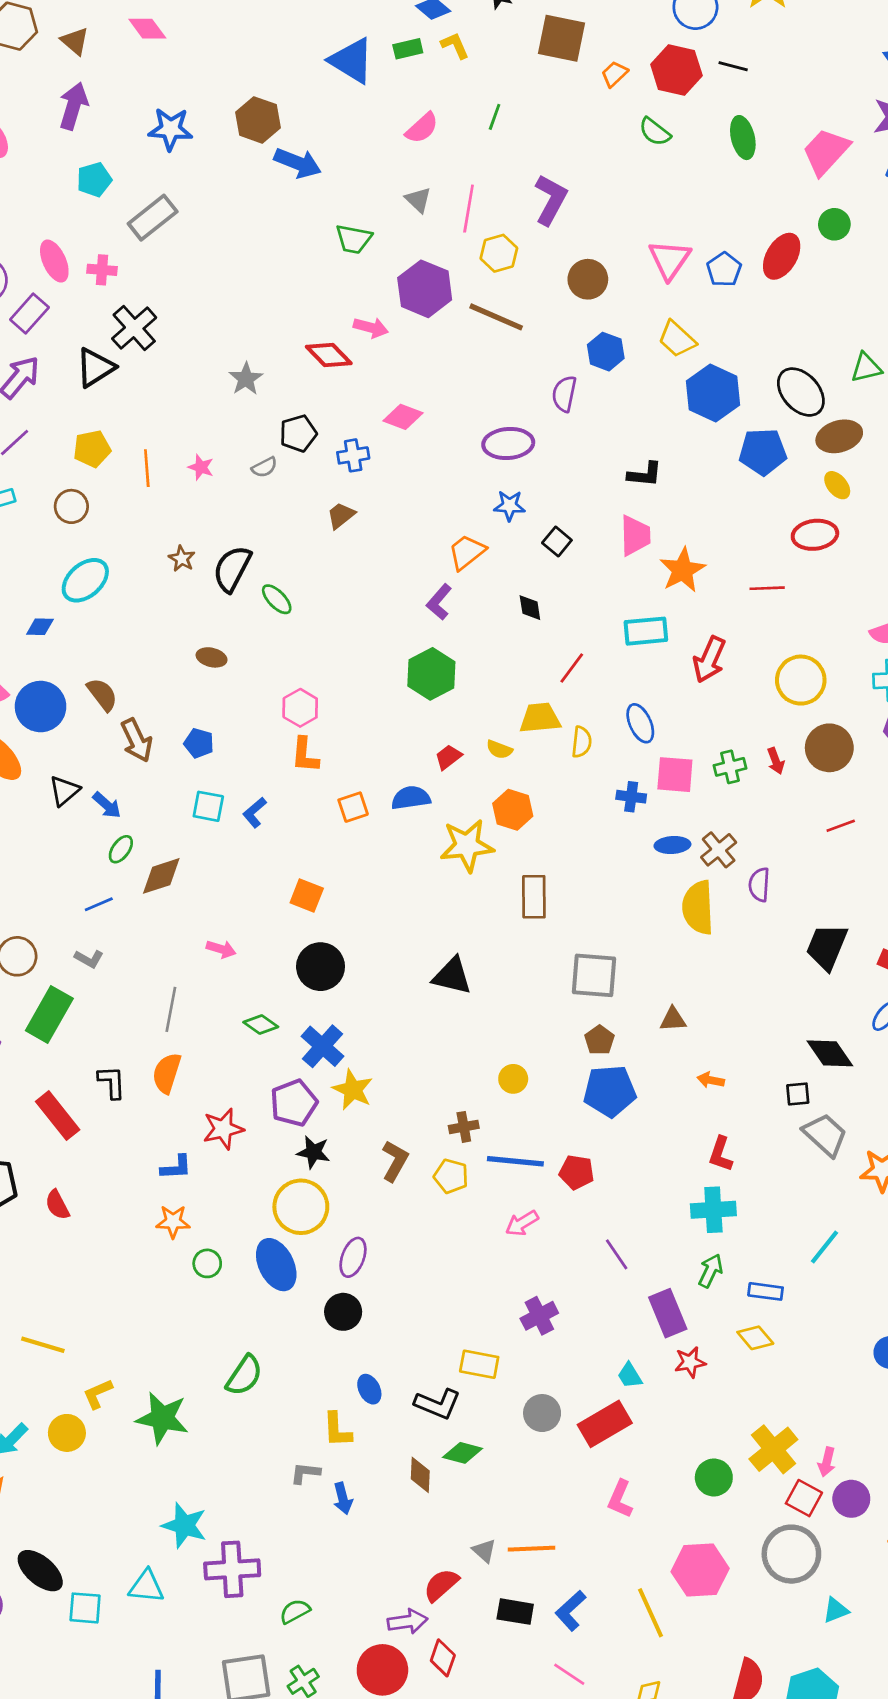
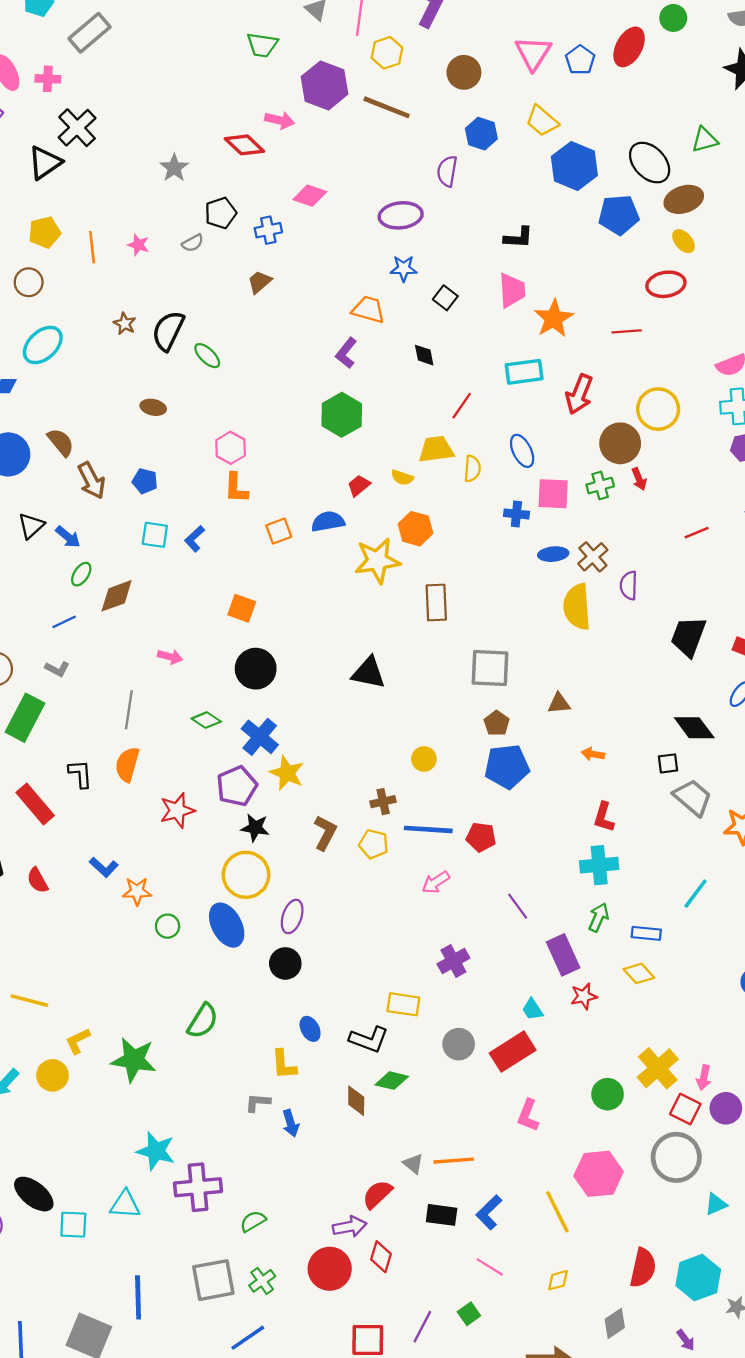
orange trapezoid: (467, 552) -> (368, 310), turned 56
brown circle: (829, 748) -> (620, 443), moved
blue L-shape: (176, 1167) -> (104, 867), moved, turned 48

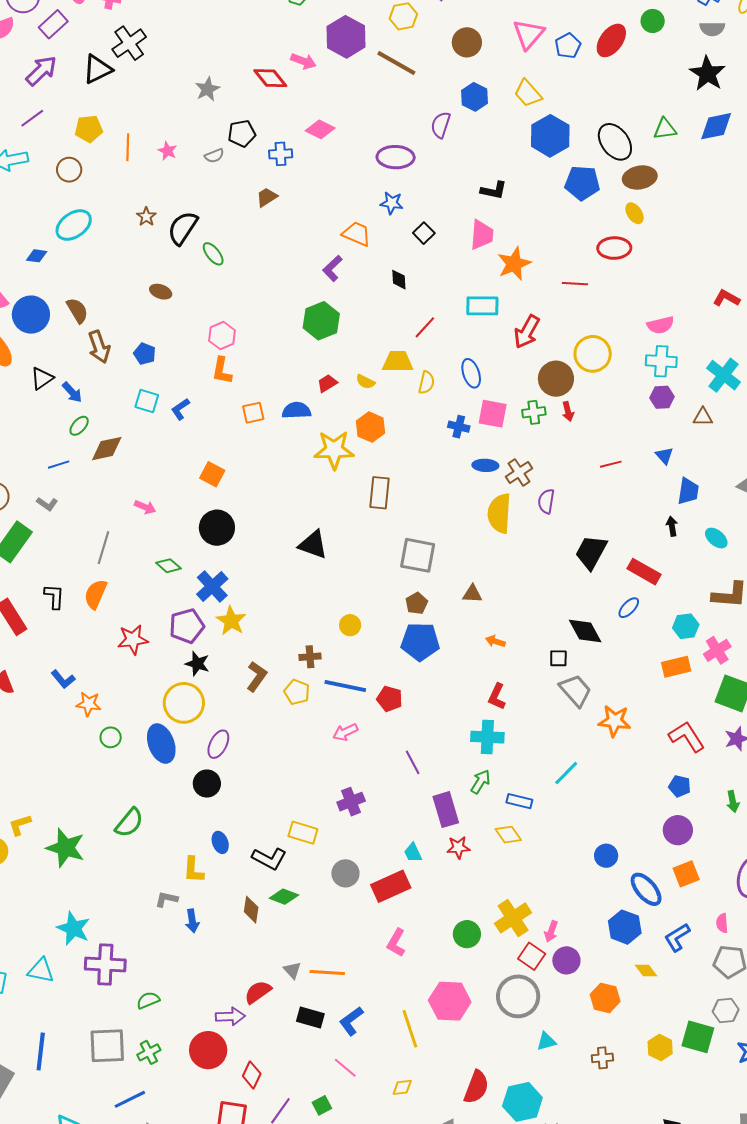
red diamond: (381, 1257) -> (252, 1075), moved

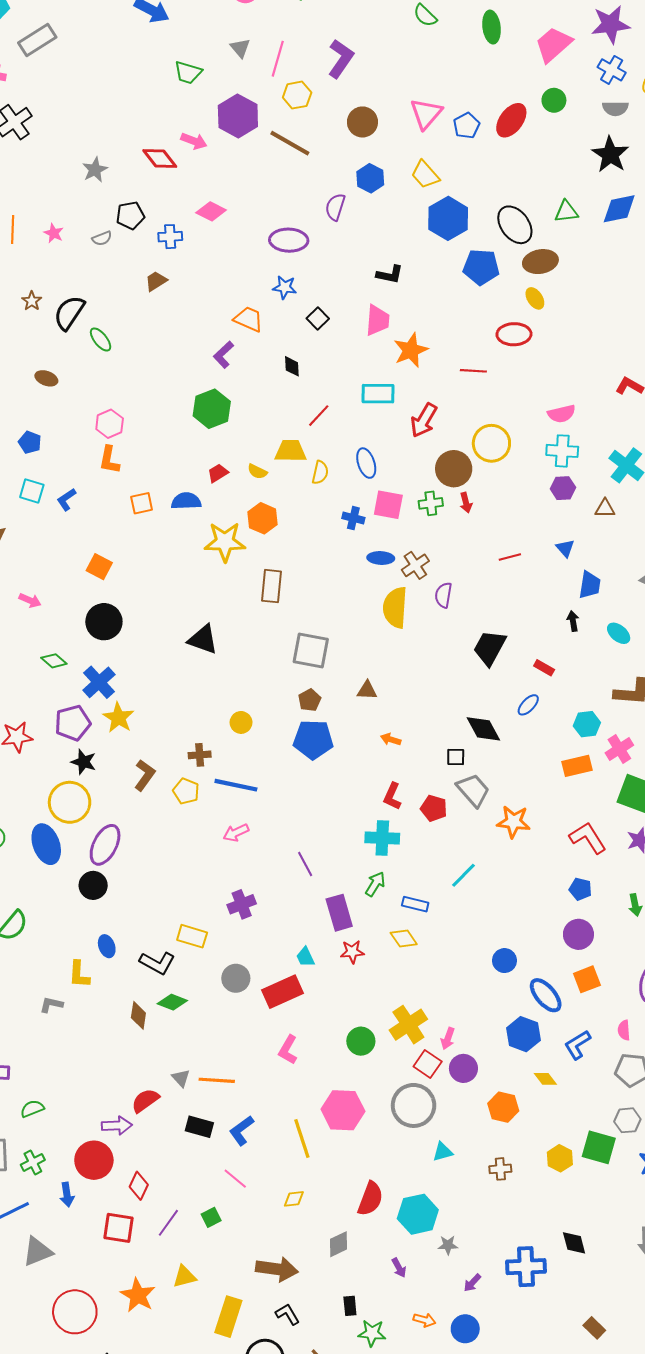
red rectangle: (644, 572) -> (544, 668), size x0.6
red pentagon: (390, 699) -> (434, 808), moved
purple ellipse: (218, 744) -> (105, 845), size x1.4
blue arrow: (192, 921) -> (67, 1195), moved

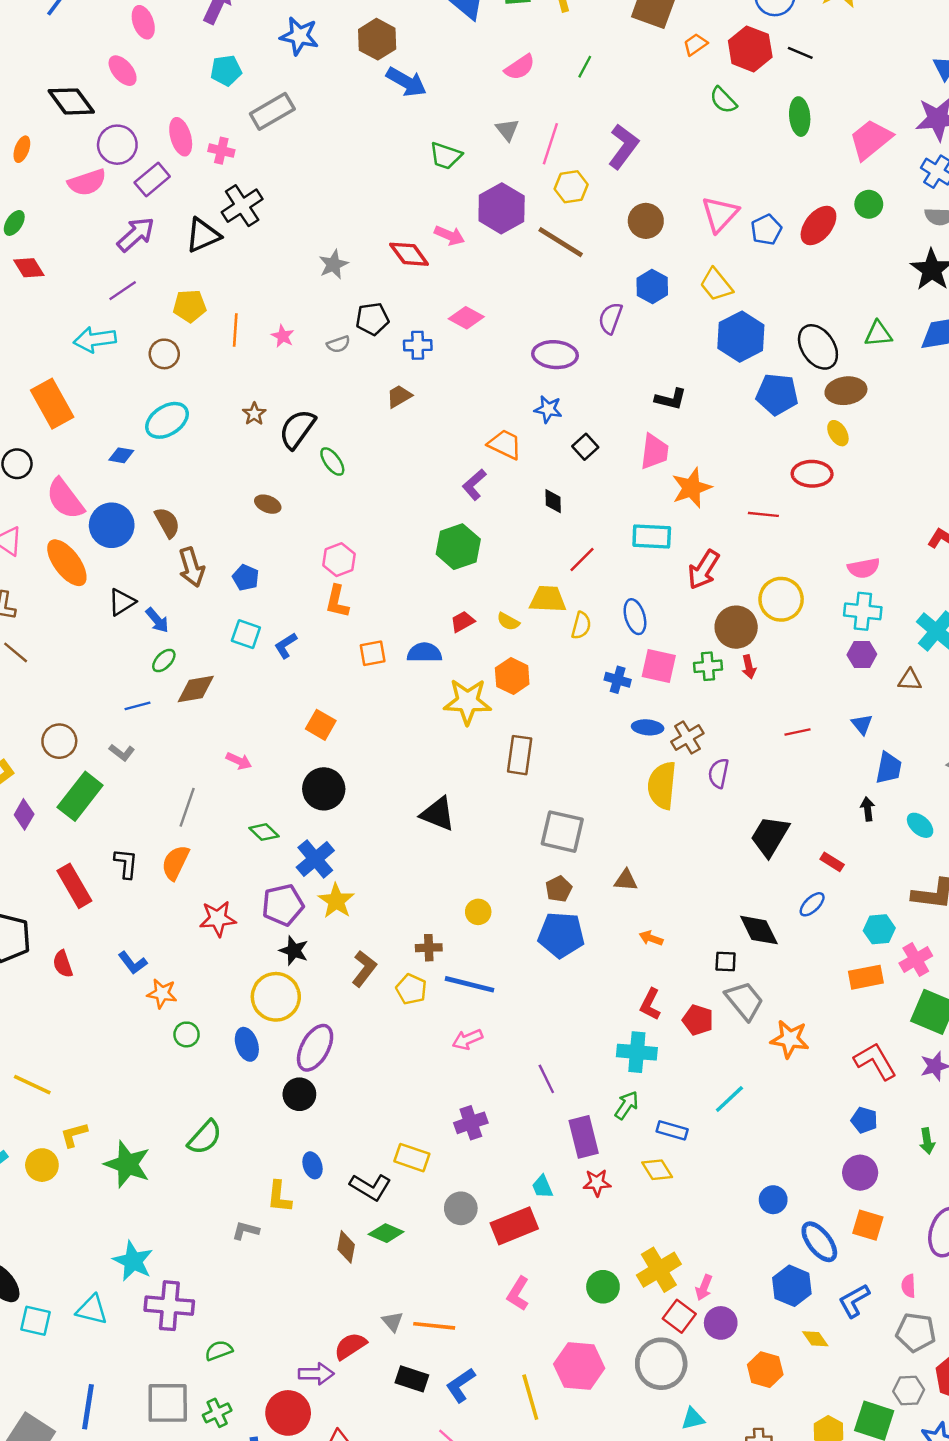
blue ellipse: (46, 844) -> (247, 1044), size x0.7
orange square: (587, 979) -> (868, 1225), turned 36

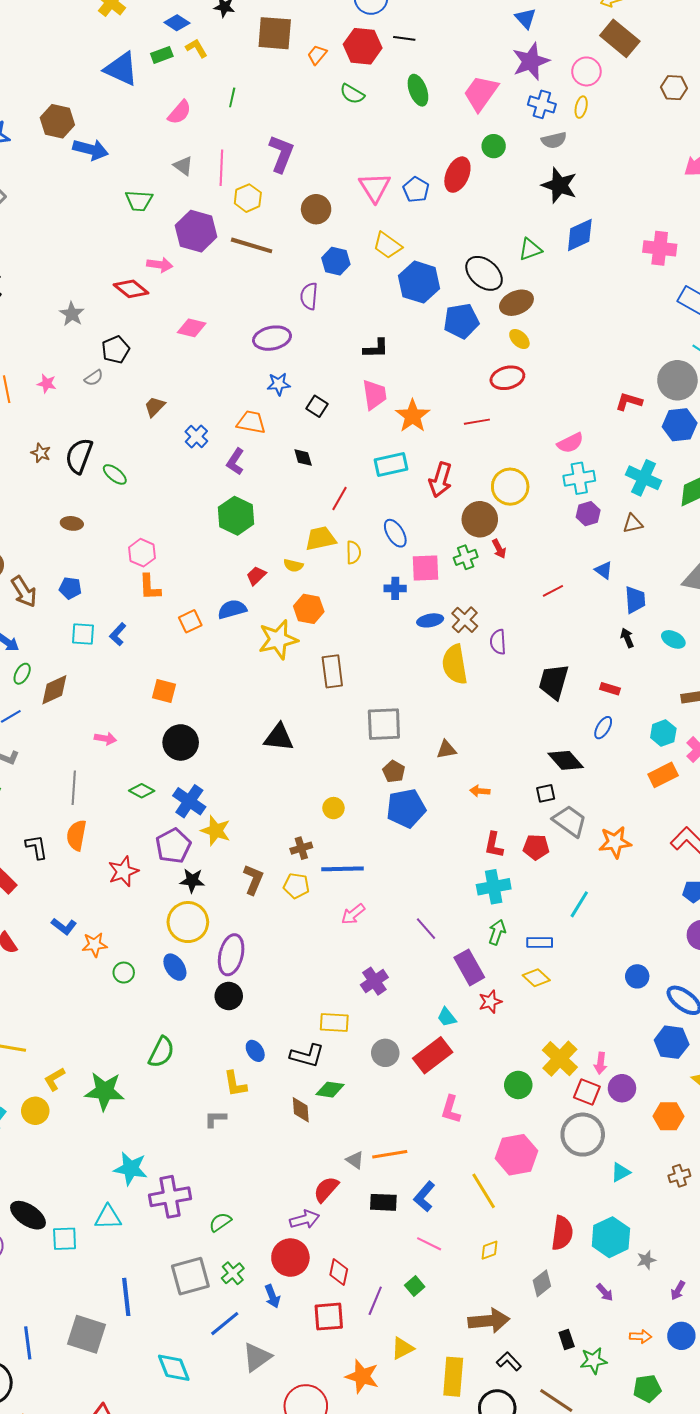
blue cross: (418, 345) -> (196, 436), moved, turned -30

